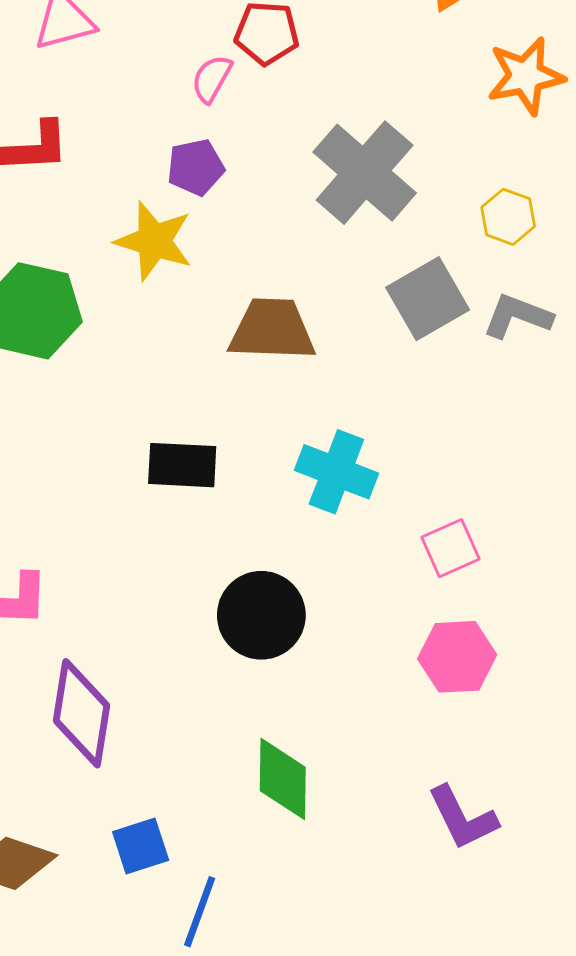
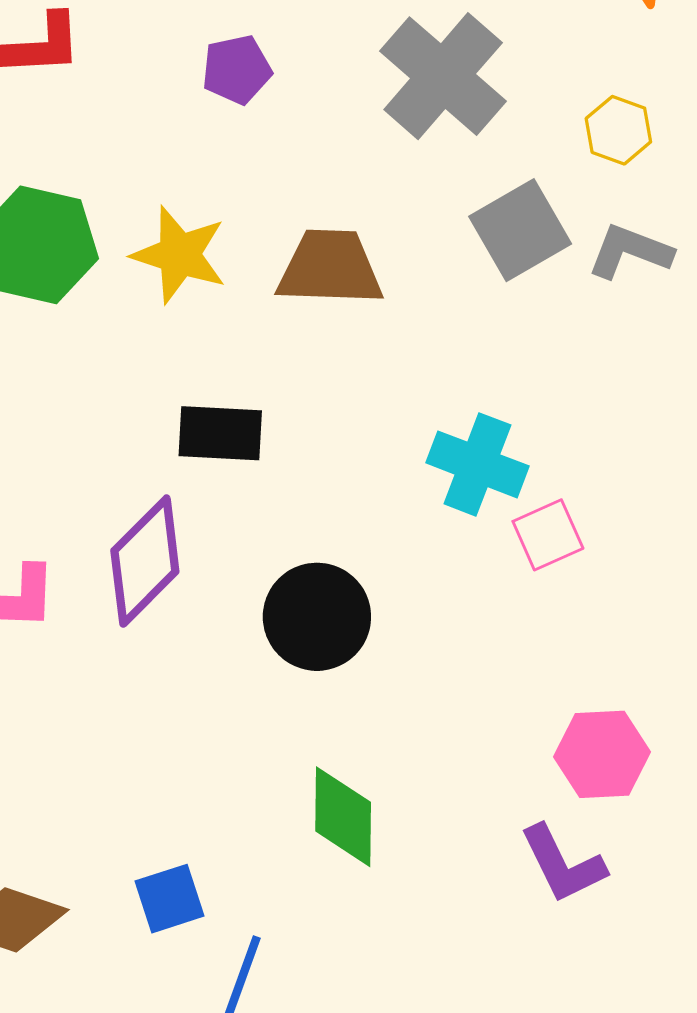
yellow star: (154, 241) -> (179, 255), moved
cyan cross: (336, 472) -> (477, 464), moved
pink hexagon: (457, 657) -> (602, 754), moved
purple diamond: (82, 713) -> (145, 561), moved, turned 36

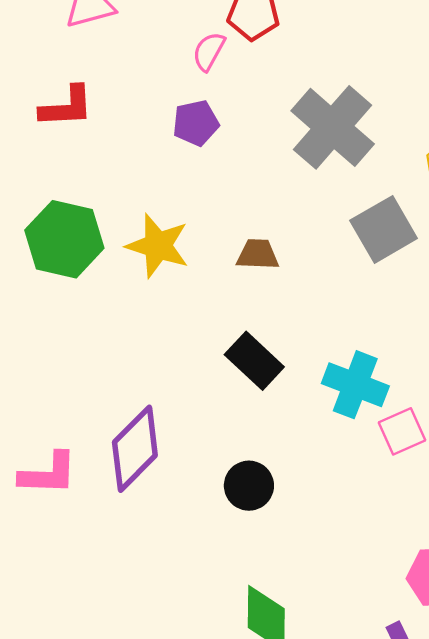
brown trapezoid: (330, 268) -> (258, 254), size x0.6
black rectangle: (220, 433) -> (254, 361), moved, turned 40
black circle: (317, 617) -> (249, 486), size x0.7

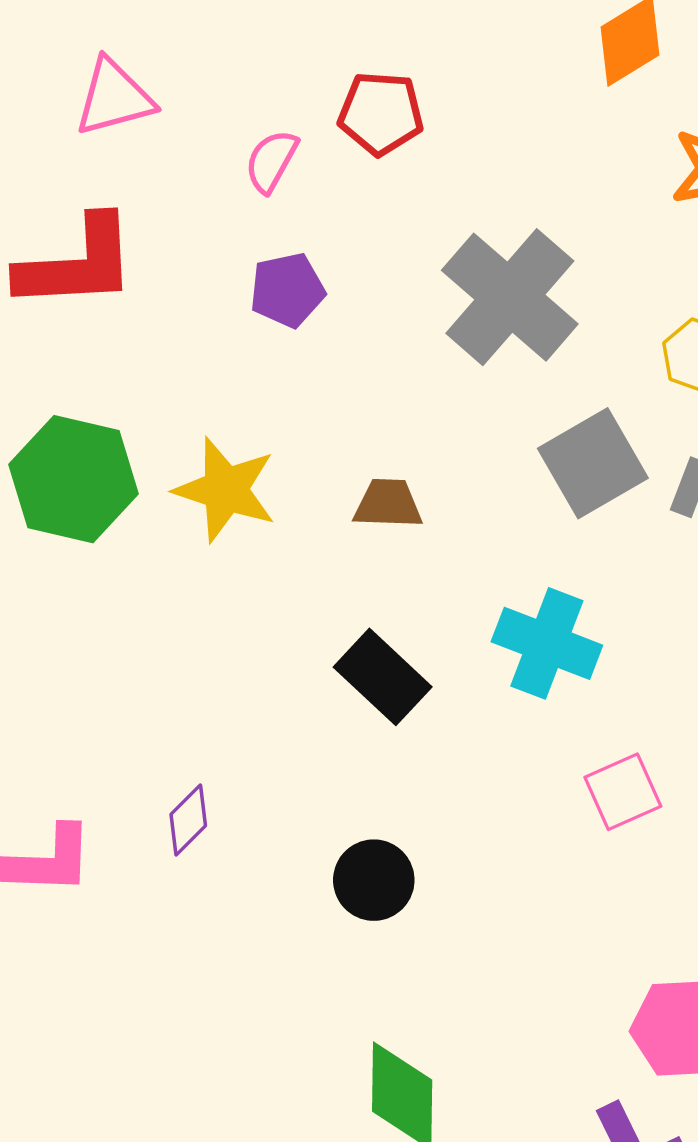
pink semicircle: (209, 51) -> (271, 161), moved
red L-shape: (67, 107) -> (77, 264), size x1.4
cyan cross: (355, 385) -> (547, 643), moved
purple diamond: (135, 449) -> (188, 820), size x0.5

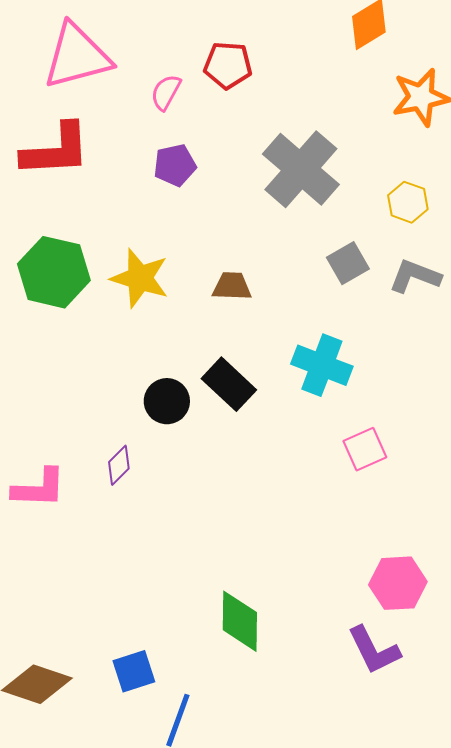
pink triangle: (114, 98) -> (77, 56), size x1.5
gray square: (593, 463) -> (348, 263), size x0.7
black circle: (374, 880) -> (167, 401), moved

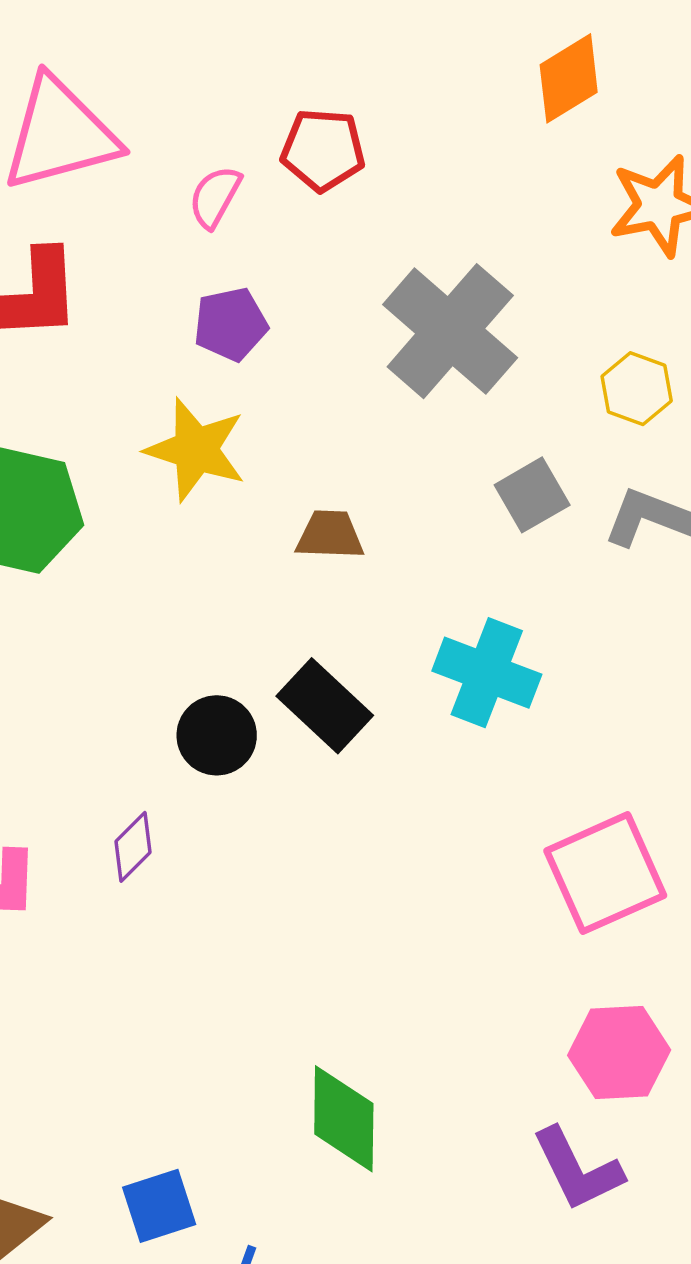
yellow star: (140, 278) -> (196, 450), moved
pink square: (365, 449) -> (605, 873), moved, size x1.6

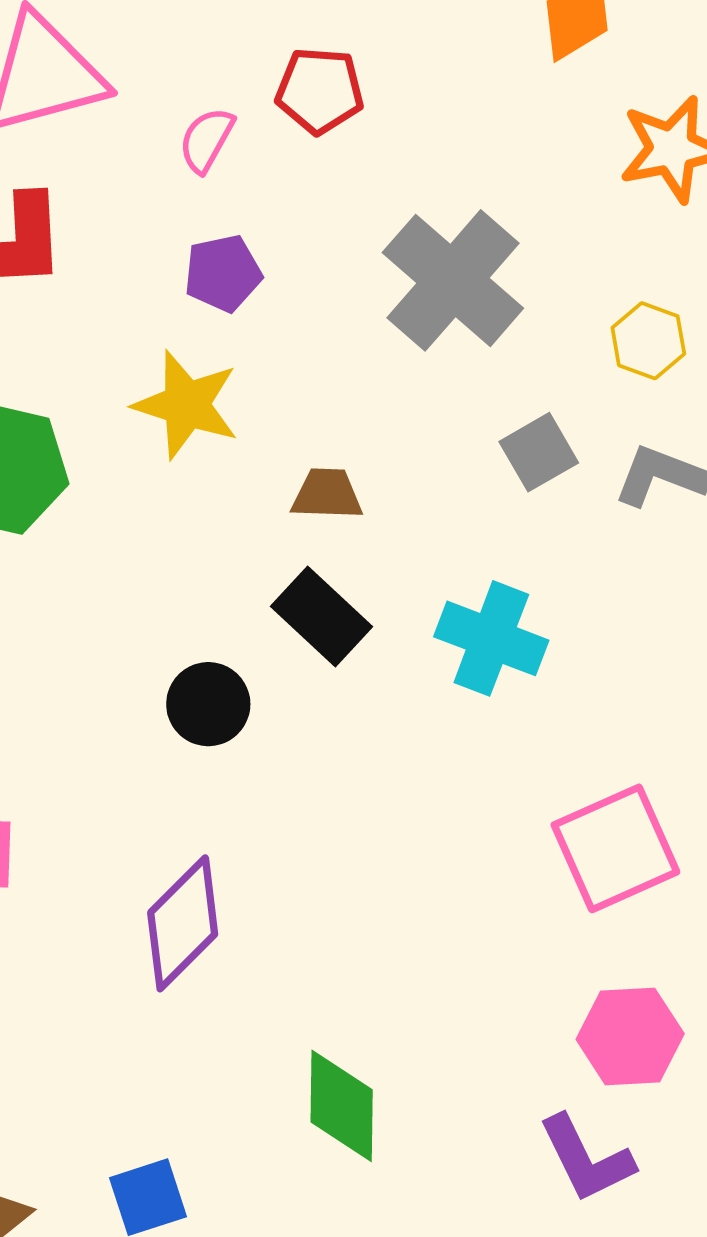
black rectangle: (325, 706) -> (321, 616), moved
purple diamond: (133, 847) -> (183, 923), moved, size x1.8

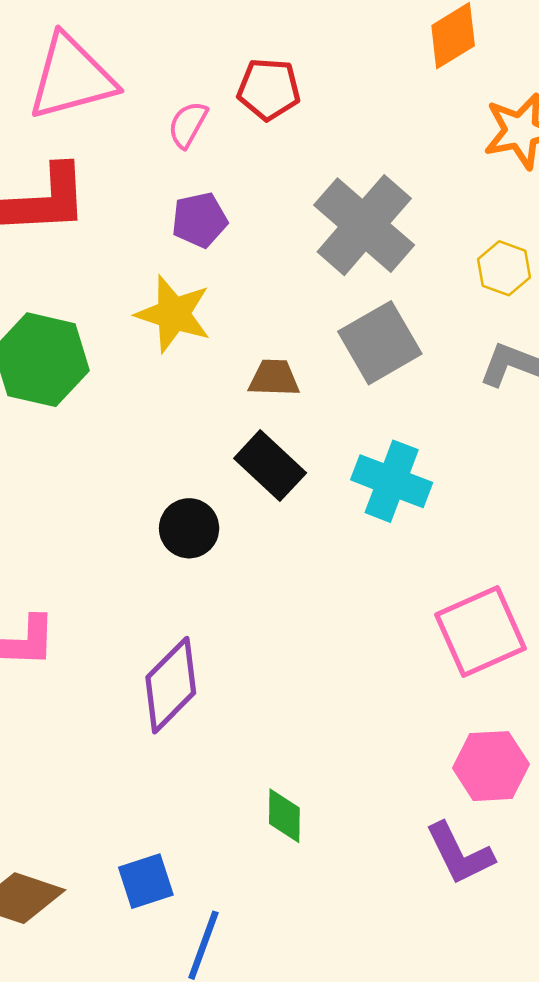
gray square: (539, 452) -> (380, 343), moved, size x1.5
green diamond: (342, 1106) -> (284, 816), size x0.7

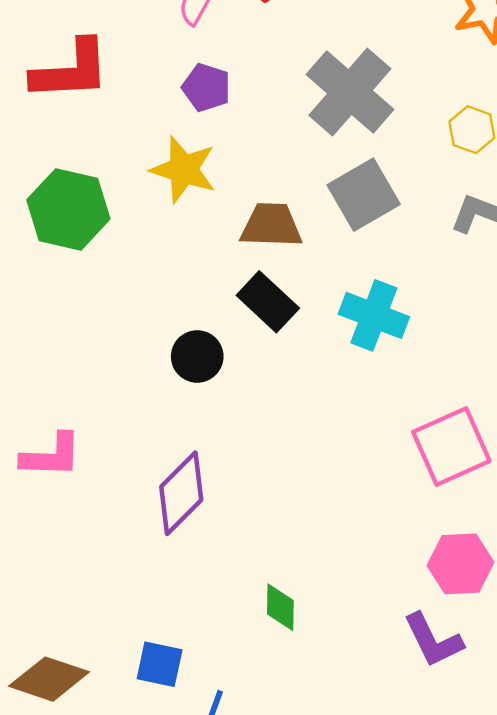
purple pentagon: (200, 220) -> (206, 87), turned 30
brown trapezoid: (274, 378) -> (271, 225), size x1.4
blue square: (146, 881) -> (160, 664), turned 30

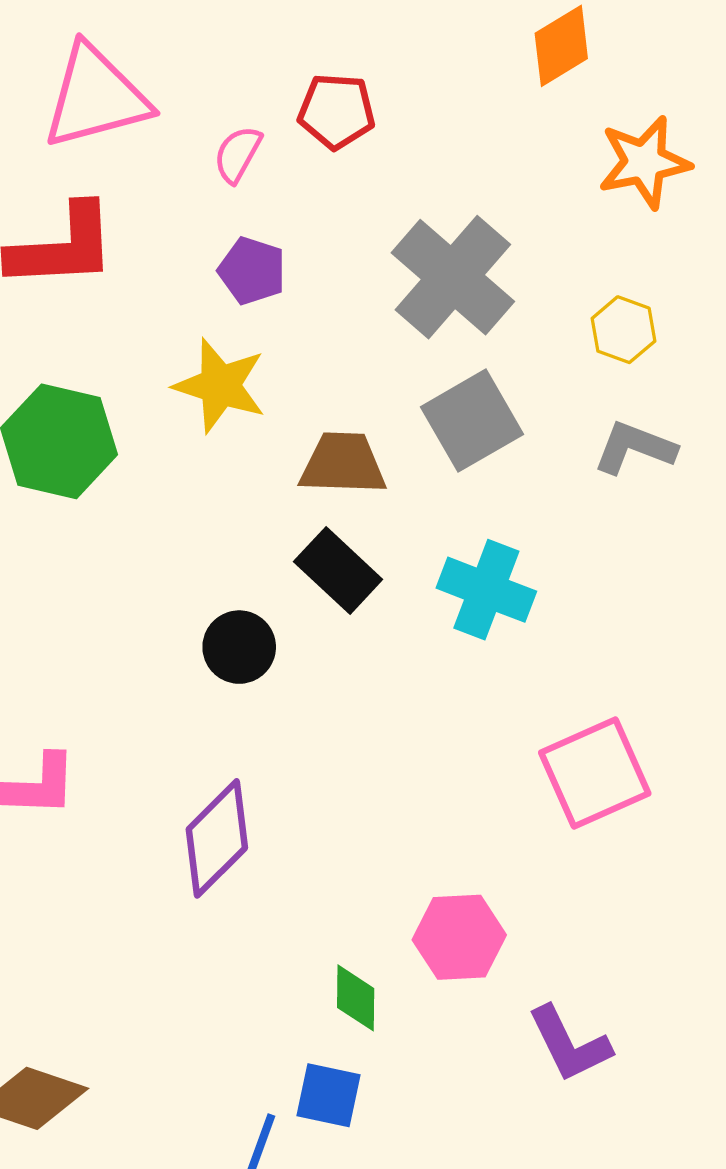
pink hexagon: (460, 564) -> (459, 937), moved
blue square: (160, 664) -> (328, 1095), moved

